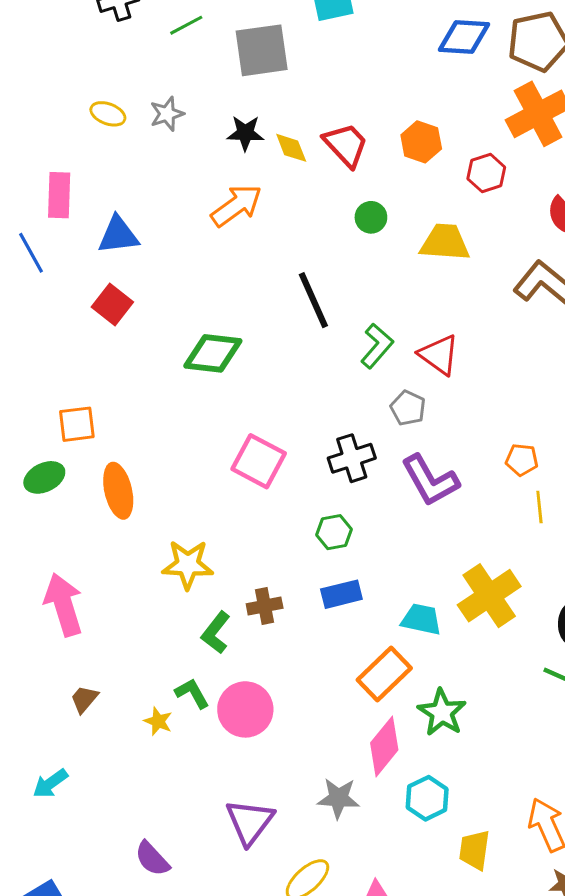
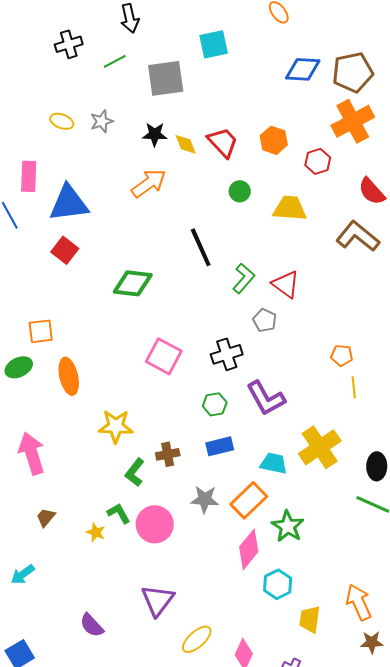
blue triangle: (118, 235) -> (69, 203), size x1.4
purple L-shape: (430, 480) -> (266, 398), moved
gray star: (338, 798) -> (205, 499), moved

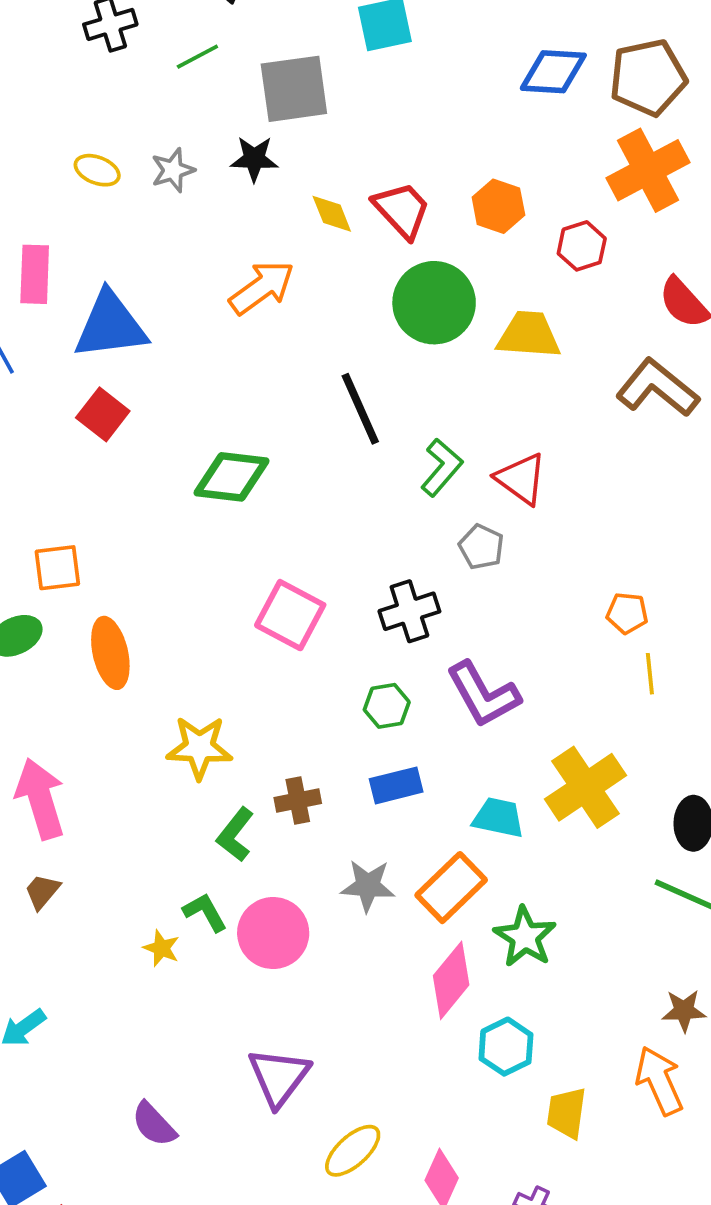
black star: (155, 134) -> (254, 159), moved
green circle: (240, 191) -> (434, 303), size x2.0
brown trapezoid: (46, 517) -> (42, 891), moved
brown star: (372, 642) -> (684, 1011), moved

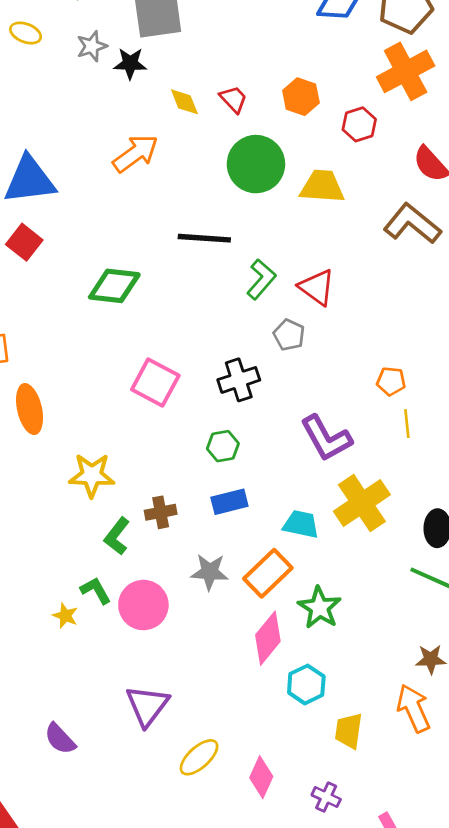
yellow ellipse: (97, 170) -> (26, 33), moved
gray star: (173, 170) -> (92, 46), moved
red trapezoid: (402, 210) -> (233, 99), size x0.7
black line: (360, 409) -> (204, 238), turned -62
purple L-shape: (483, 695) -> (326, 438), moved

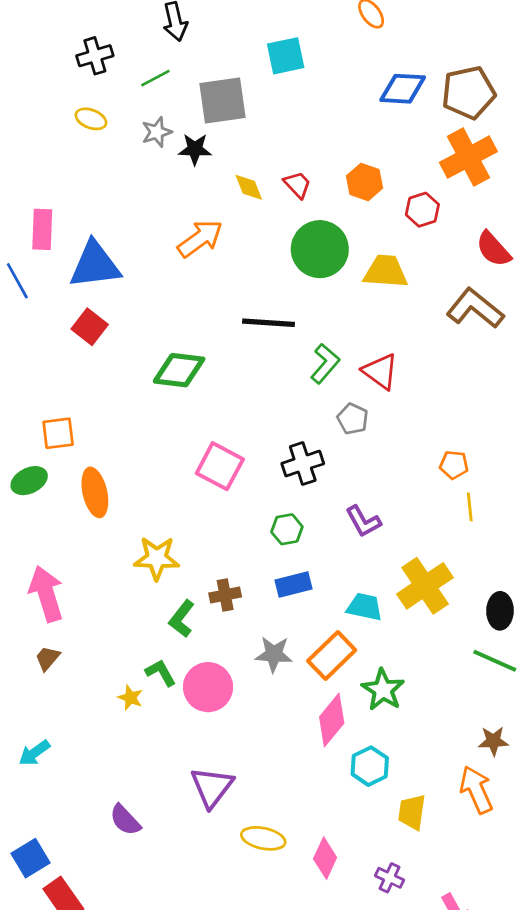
purple L-shape: (326, 438) -> (363, 521), moved, size x0.7
yellow ellipse: (199, 757) -> (263, 838), turned 54

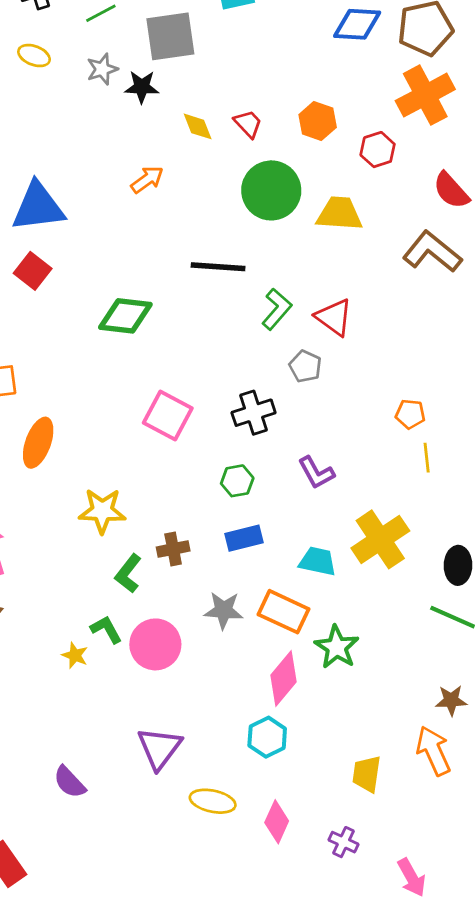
orange arrow: (200, 239) -> (147, 180), size x0.7
orange ellipse: (95, 492) -> (38, 443), turned 33
orange rectangle: (332, 656) -> (284, 612), turned 69
cyan hexagon: (370, 766) -> (267, 737), moved

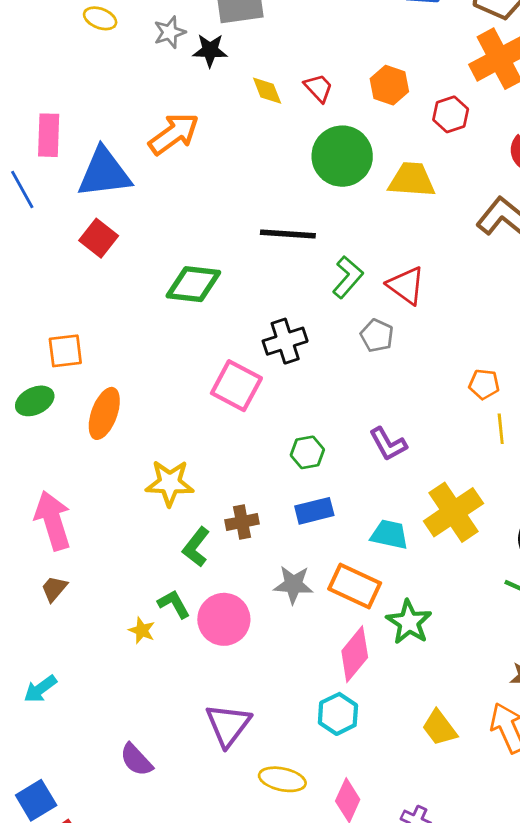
orange arrow: (147, 180) -> (174, 134), moved, size x1.5
black cross: (254, 413) -> (285, 341), moved
yellow trapezoid: (367, 774) -> (440, 728), moved, turned -45

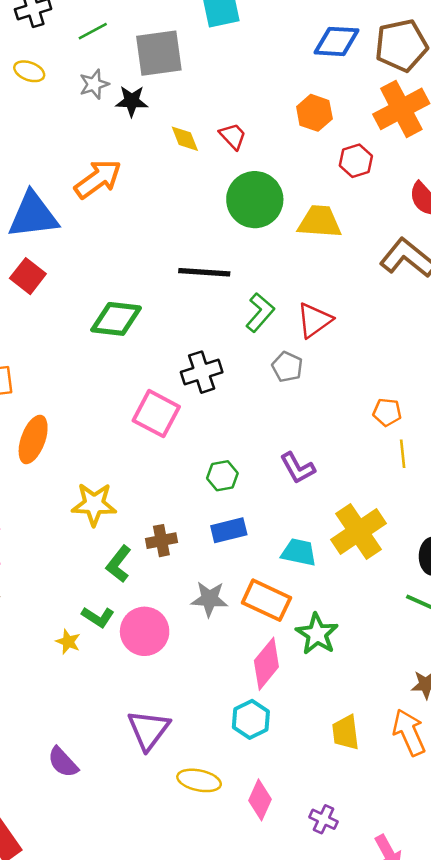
orange hexagon: (389, 85) -> (314, 113), moved
red triangle: (406, 285) -> (314, 320), turned 48
green L-shape: (174, 604) -> (98, 617), turned 152
yellow trapezoid: (440, 728) -> (346, 732), turned 30

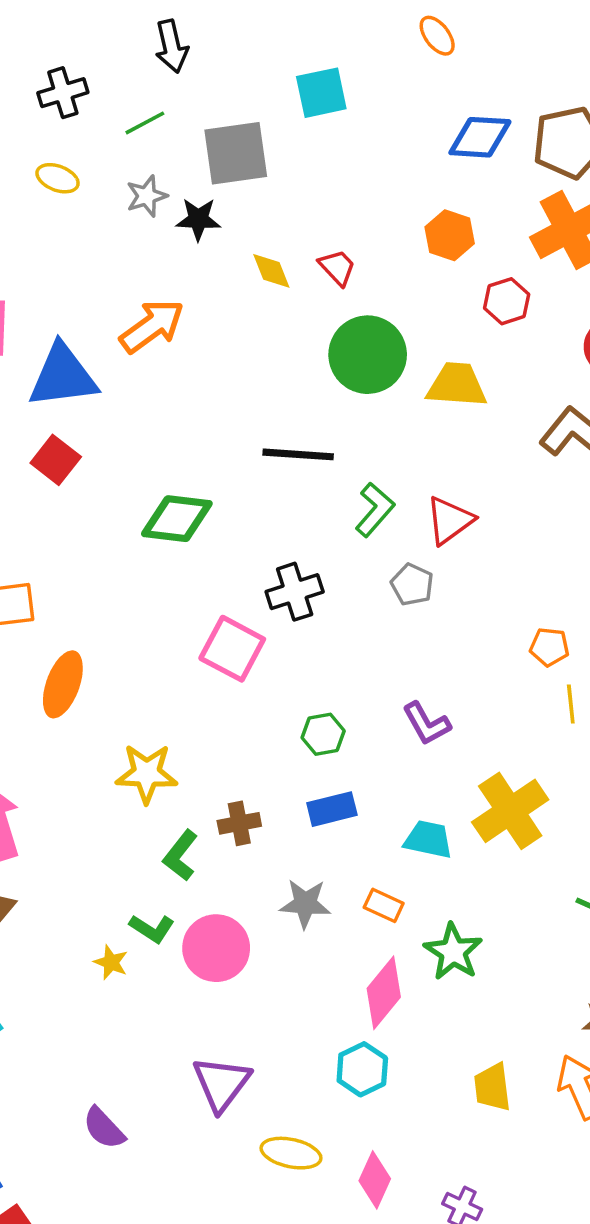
orange rectangle: (266, 600) -> (384, 905), size x0.6

